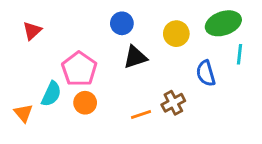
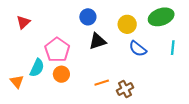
cyan line: (240, 54) -> (173, 48), moved
blue semicircle: (206, 73) -> (138, 49), moved, turned -36
brown cross: (173, 103) -> (125, 89), moved

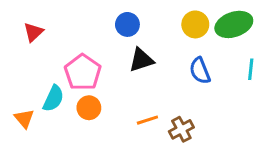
yellow circle: (127, 24) -> (195, 24), moved
blue semicircle: (138, 49) -> (200, 71), turned 30

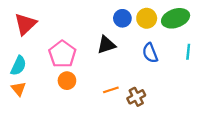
blue circle: (127, 24) -> (122, 18), moved
red triangle: (33, 32) -> (25, 24), size x1.5
cyan semicircle: (53, 98) -> (18, 66), moved

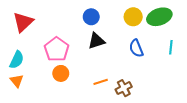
blue circle: (122, 18) -> (91, 17), moved

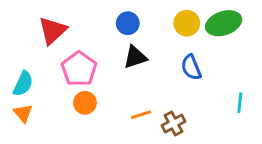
red triangle: (23, 22) -> (53, 31), moved
cyan line: (171, 47) -> (240, 103), moved

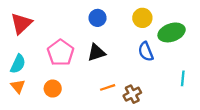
green ellipse: (224, 23) -> (172, 32), moved
red triangle: (53, 31) -> (21, 23), moved
black triangle: (135, 57) -> (96, 53), moved
orange circle: (85, 103) -> (53, 89), moved

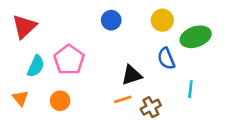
black triangle: (96, 53) -> (132, 75), moved
cyan semicircle: (18, 64) -> (36, 66), moved
cyan line: (183, 78) -> (190, 89), moved

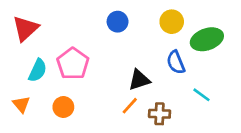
cyan line: (190, 89) -> (201, 95), turned -60
orange line: (123, 99) -> (130, 106), turned -30
brown cross: (151, 107) -> (160, 114), turned 30

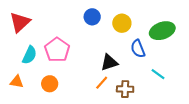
yellow circle: (172, 22) -> (122, 23), moved
orange triangle: (21, 104) -> (17, 82), turned -40

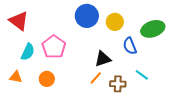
blue circle: (92, 17) -> (87, 16), size x1.5
red triangle: (20, 22) -> (19, 21), turned -40
cyan line: (158, 74) -> (142, 75), moved

